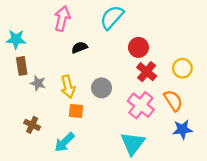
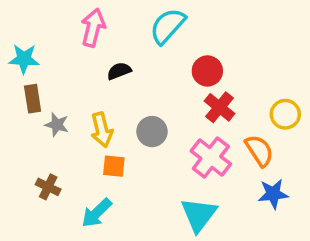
yellow circle: (182, 68) -> (285, 114), moved

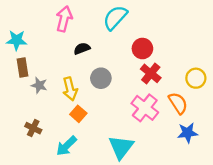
gray circle: (152, 132) -> (101, 78), moved
orange square: (114, 166) -> (78, 114), turned 35
cyan triangle: (199, 215) -> (121, 147), moved

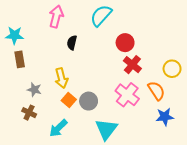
black semicircle: (82, 49) -> (72, 43), turned -56
gray circle: (101, 78) -> (89, 101), moved
gray star: (39, 85) -> (34, 90), moved

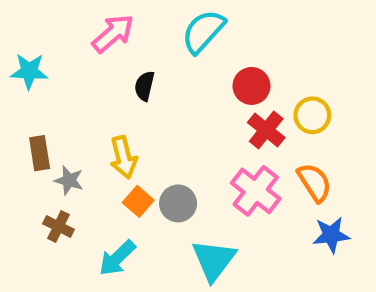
pink arrow: (56, 17) -> (113, 34), turned 35
brown rectangle: (20, 59) -> (40, 153), moved
yellow circle: (172, 69) -> (312, 115), moved

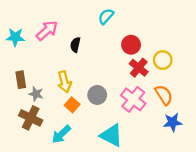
cyan semicircle: (203, 31) -> (106, 16), size x0.7
pink arrow: (113, 34) -> (47, 31), moved
gray circle: (178, 203) -> (97, 95), moved
brown cross: (58, 227) -> (31, 118), size x1.5
cyan triangle: (214, 260) -> (111, 135), turned -40

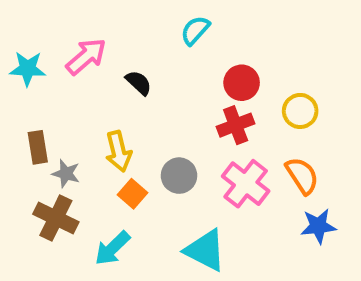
black semicircle: (75, 45) -> (139, 83), turned 120
red cross: (139, 68) -> (236, 125), moved, turned 30

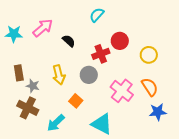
red cross: (236, 125) -> (101, 54), moved
gray circle: (179, 176) -> (89, 75), moved
orange square: (133, 194) -> (76, 101), moved

